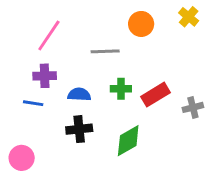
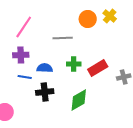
yellow cross: (189, 17) -> (110, 16), moved
blue line: (33, 103) -> (25, 77), moved

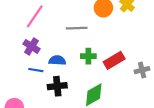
purple cross: (21, 55) -> (31, 46), turned 35

